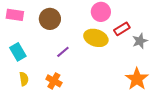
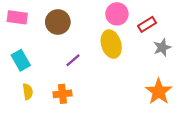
red rectangle: (122, 29) -> (147, 24), moved
yellow ellipse: (96, 38) -> (111, 44), turned 55
orange cross: (54, 81) -> (62, 94), turned -35

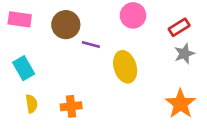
red rectangle: (147, 24) -> (179, 27), moved
yellow ellipse: (111, 44) -> (125, 67), moved
purple line: (73, 60) -> (91, 44), moved, turned 56

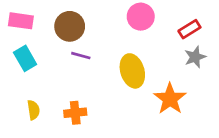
purple line: (91, 44) -> (81, 56), moved
cyan rectangle: (24, 68) -> (25, 58), moved
orange star: (180, 104) -> (170, 99), moved

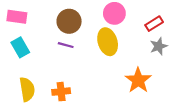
brown circle: (70, 26) -> (69, 21), moved
yellow ellipse: (132, 71) -> (108, 42), moved
yellow semicircle: (33, 110) -> (27, 89), size x1.5

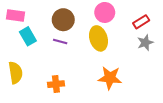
cyan rectangle: (20, 47) -> (28, 36), moved
orange star: (138, 80) -> (110, 78), moved, turned -30
yellow semicircle: (27, 89) -> (15, 73), moved

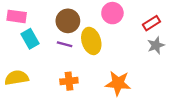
yellow ellipse: (99, 38) -> (91, 41), moved
yellow semicircle: (15, 73) -> (17, 78), turned -90
orange cross: (56, 84) -> (69, 81), moved

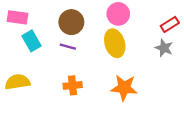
red rectangle: (151, 23) -> (170, 24), moved
yellow ellipse: (91, 41) -> (115, 43), moved
gray star: (156, 45) -> (164, 48), turned -30

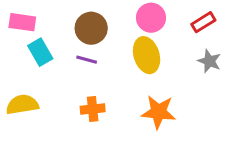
red rectangle: (170, 24) -> (203, 22), moved

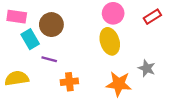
brown circle: (91, 28) -> (51, 25), moved
purple line: (87, 60) -> (49, 59), moved
gray star: (209, 61) -> (147, 68), moved

